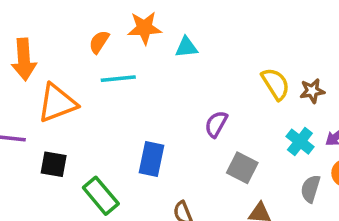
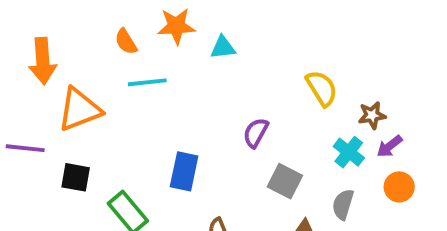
orange semicircle: (99, 42) -> (126, 42), turned -65
brown star: (312, 91) -> (372, 115), moved
gray semicircle: (310, 189) -> (343, 204), moved

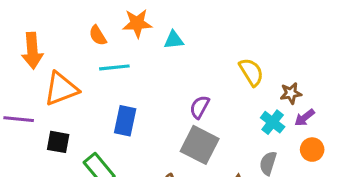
blue rectangle: (184, 171) -> (125, 121), moved
gray square: (285, 181) -> (200, 145), moved, size x1.4

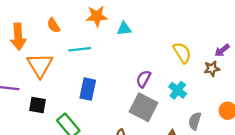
orange semicircle: (98, 35) -> (54, 25), moved
orange triangle: (61, 89) -> (40, 65), turned -40
purple arrow: (305, 118) -> (222, 50), moved
cyan cross: (273, 122) -> (178, 90), moved

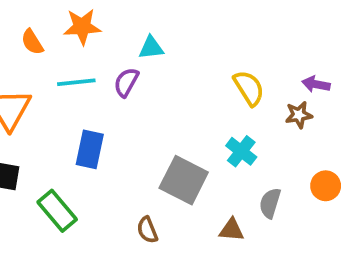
orange star: (97, 16) -> (82, 27), moved
purple arrow: (222, 50) -> (316, 84), turned 49
purple semicircle: (143, 79) -> (126, 82), moved

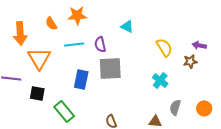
cyan triangle: (151, 48) -> (127, 26), moved, turned 32
purple semicircle: (126, 82) -> (100, 44), turned -42
gray square: (184, 180) -> (110, 68), moved, turned -30
orange circle: (326, 186) -> (204, 108), moved

